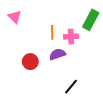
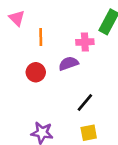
orange line: (52, 32) -> (41, 37), moved

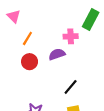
orange line: (41, 37) -> (27, 38), moved, turned 32

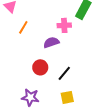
red circle: (30, 62) -> (40, 67), moved

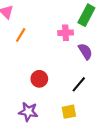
purple semicircle: (51, 42) -> (85, 51), moved, turned 77
black line: (64, 73) -> (79, 84), moved

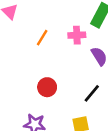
orange line: (21, 35) -> (42, 38), moved

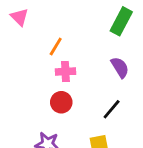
pink cross: (77, 35) -> (65, 72), moved

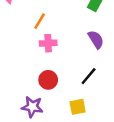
red circle: (61, 102) -> (48, 80), moved

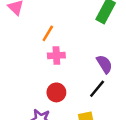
purple semicircle: (96, 39) -> (104, 64), moved

